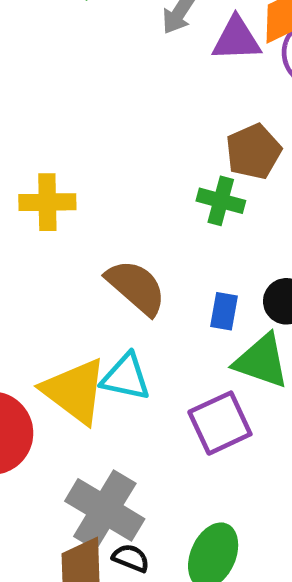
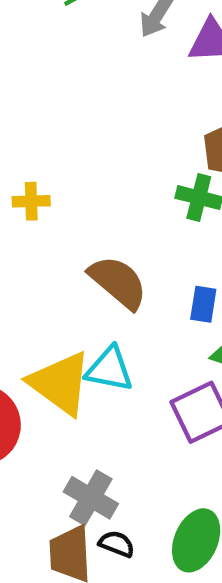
yellow cross: (47, 202) -> (31, 201), size x0.7
gray cross: (105, 510) -> (91, 498), size x0.7

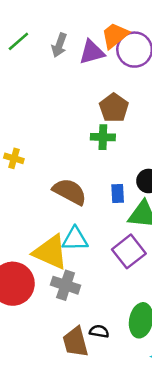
yellow cross: (31, 201) -> (14, 158), turned 30
gray cross: (91, 498) -> (66, 285), moved

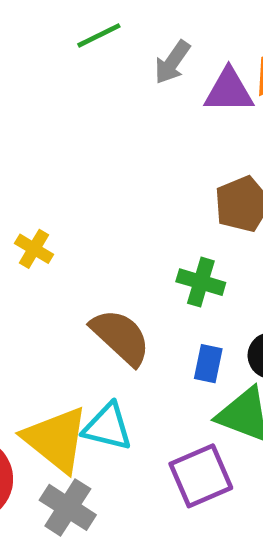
green cross: (103, 137) -> (201, 282), moved

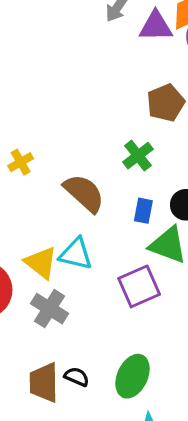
yellow cross: (34, 249) -> (21, 162), moved, turned 30
green cross: (201, 282) -> (138, 156), turned 36
yellow triangle: (56, 439) -> (41, 263), size x0.7

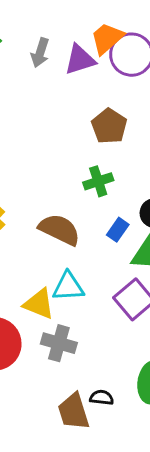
green cross: (138, 156) -> (98, 181), turned 36
blue rectangle: (143, 211) -> (118, 230), turned 40

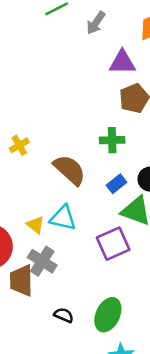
purple triangle: (80, 60) -> (122, 62), moved
yellow triangle: (39, 304) -> (35, 225), size x0.7
brown trapezoid: (74, 412) -> (21, 281), moved

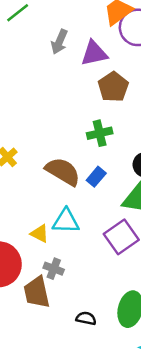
gray arrow: (96, 23) -> (59, 42), moved
blue rectangle: (116, 184) -> (96, 177), moved
gray cross: (42, 261) -> (54, 269), size x0.7

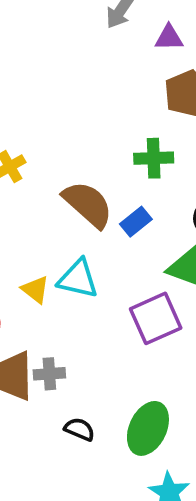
purple triangle: (94, 53) -> (169, 38), size x0.7
gray cross: (54, 269) -> (49, 374), moved, turned -36

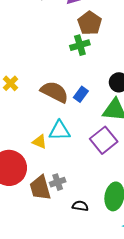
green cross: (154, 158) -> (80, 45), moved

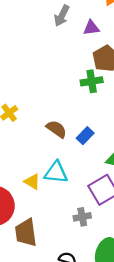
brown semicircle: (55, 92) -> (56, 129), size x0.7
gray cross: (58, 182) -> (82, 217), moved

